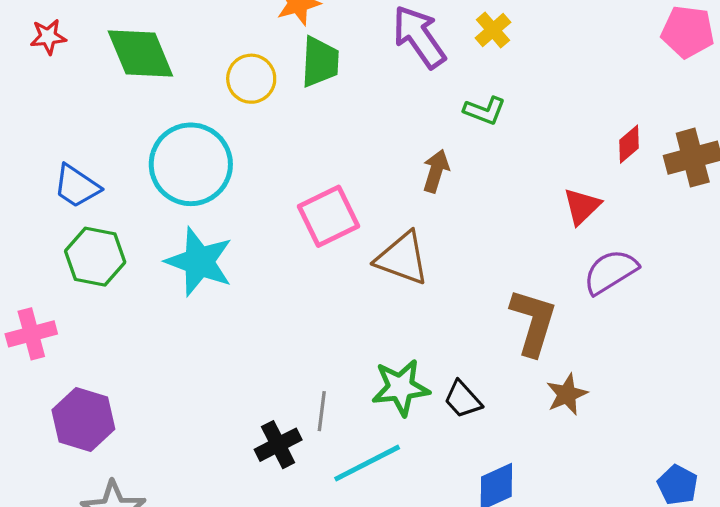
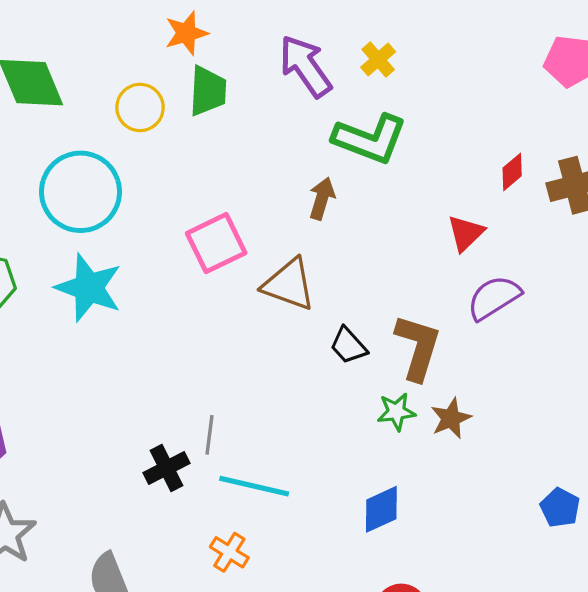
green L-shape: (485, 111) -> (370, 139), size x1.8
green star: (401, 388) -> (396, 412), moved, size x0.7
black trapezoid: (463, 399) -> (348, 346), moved
cyan line: (367, 463) -> (254, 486), turned 40

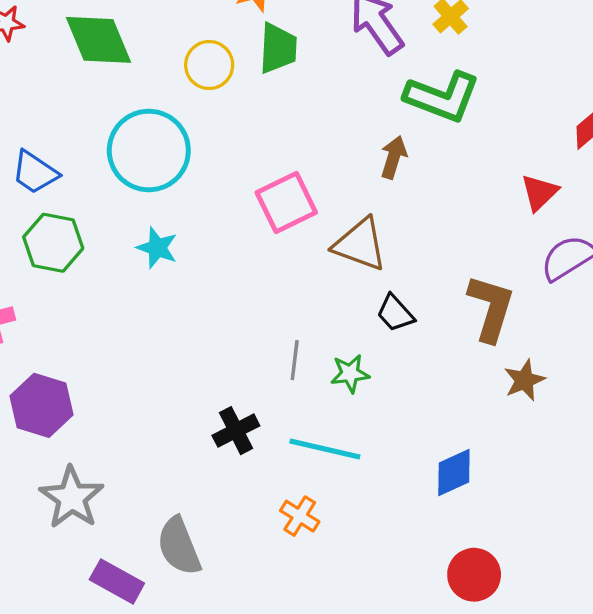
cyan star: (89, 288) -> (157, 248), size x0.6
black trapezoid: (348, 346) -> (395, 313), moved
green star: (396, 412) -> (350, 374), moved
gray line: (209, 435) -> (295, 360), moved

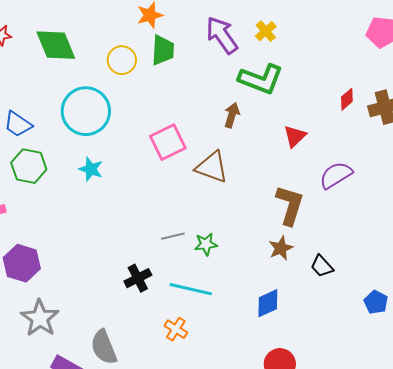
red triangle: (539, 192) -> (295, 136), moved
black trapezoid: (395, 313) -> (322, 266), moved
gray line: (295, 360) -> (173, 236), turned 70
brown star: (524, 380) -> (281, 248), moved

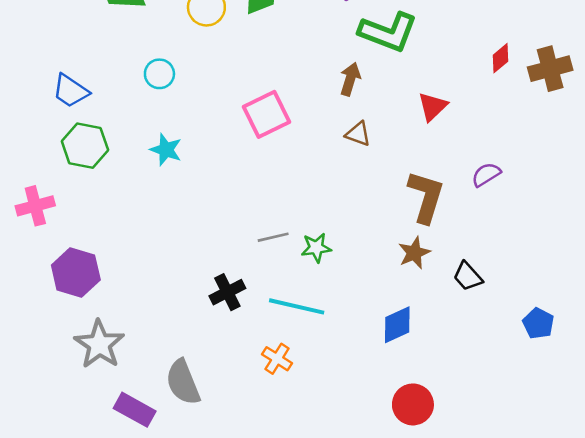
cyan circle: (86, 111) -> (159, 74), size x0.5
brown triangle: (212, 167) -> (358, 134), moved, size x0.6
purple semicircle: (336, 175) -> (486, 174), moved, size x0.7

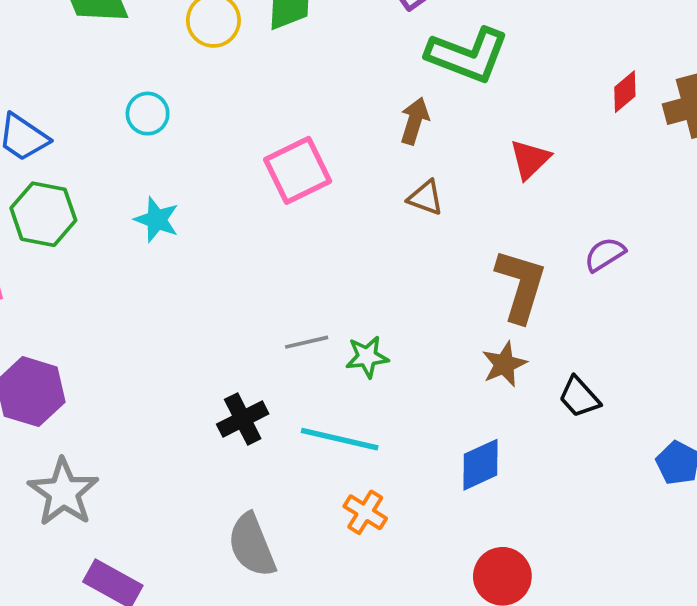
orange cross: (277, 359) -> (365, 512), moved
gray semicircle: (183, 382) -> (252, 545), moved

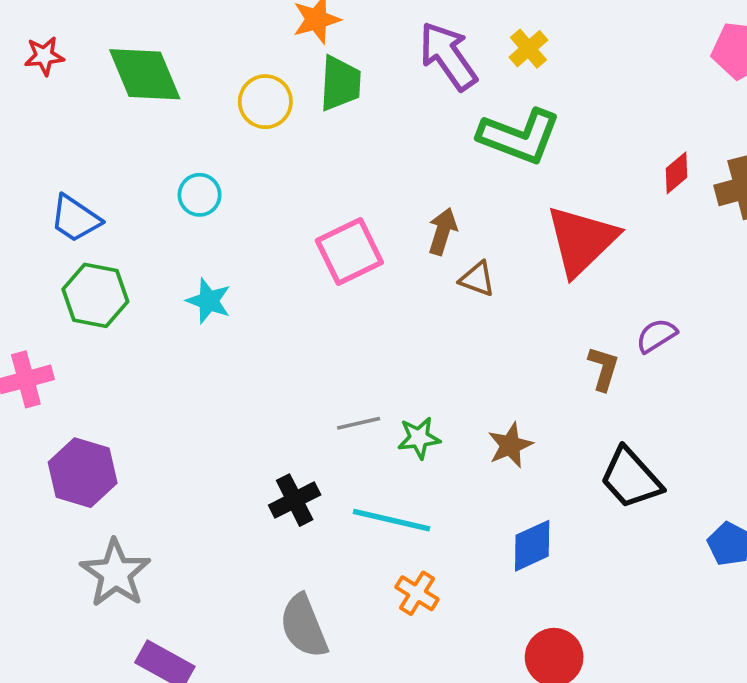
brown arrow: (415, 121) -> (443, 231), moved
red triangle: (530, 159) -> (581, 241), size x1.8
brown L-shape: (521, 285) -> (603, 368), moved, size x0.6
brown star: (504, 364) -> (510, 445), moved
black trapezoid: (579, 397) -> (631, 478), size x1.5

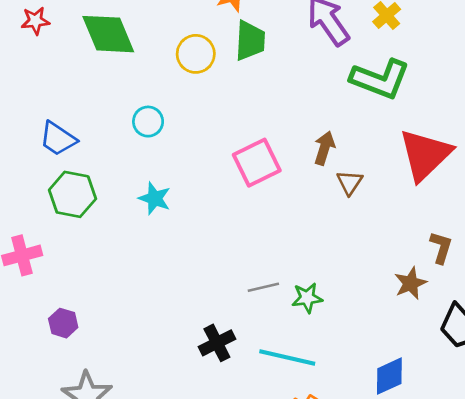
brown triangle: (477, 279) -> (350, 183), turned 44
brown star: (510, 445) -> (411, 283), moved
purple hexagon: (83, 473) -> (63, 323), size x0.6

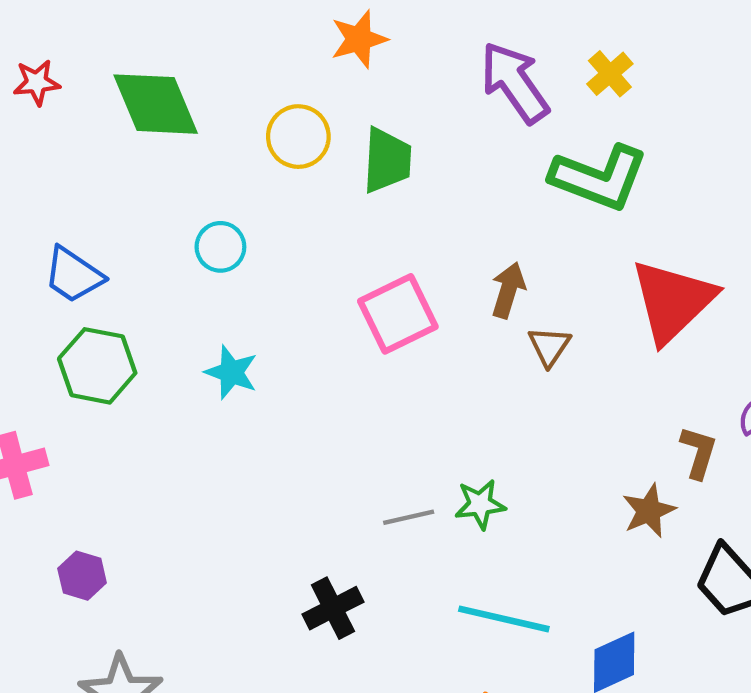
green trapezoid: (250, 41) -> (387, 160), moved
green star: (307, 298) -> (480, 504), moved
cyan line: (287, 358) -> (504, 619), moved

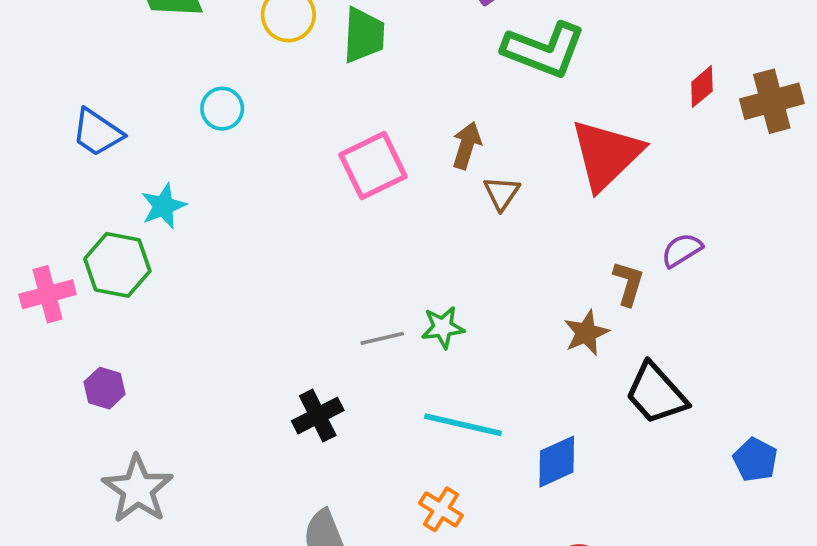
green hexagon: (97, 366) -> (117, 265), moved
cyan star: (231, 372) -> (163, 206), moved, turned 30

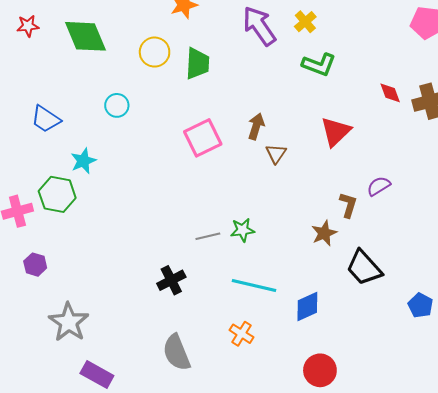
green L-shape: (544, 50) -> (319, 65), moved, size x0.7
red diamond: (702, 87) -> (390, 93), turned -70
red triangle: (606, 155) -> (336, 132), size x0.7
purple hexagon: (105, 388) -> (35, 265), moved

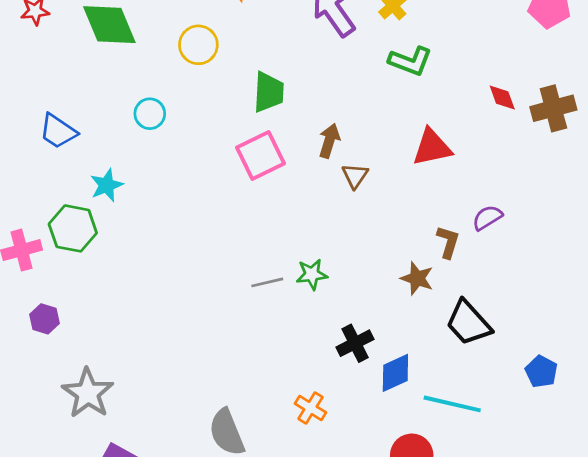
green trapezoid: (197, 64) -> (269, 92), moved
red triangle: (336, 132) -> (432, 147), turned 32
brown star: (324, 233) -> (417, 278), turned -30
black cross: (171, 280) -> (355, 343), moved
cyan line: (254, 286) -> (452, 404), moved

